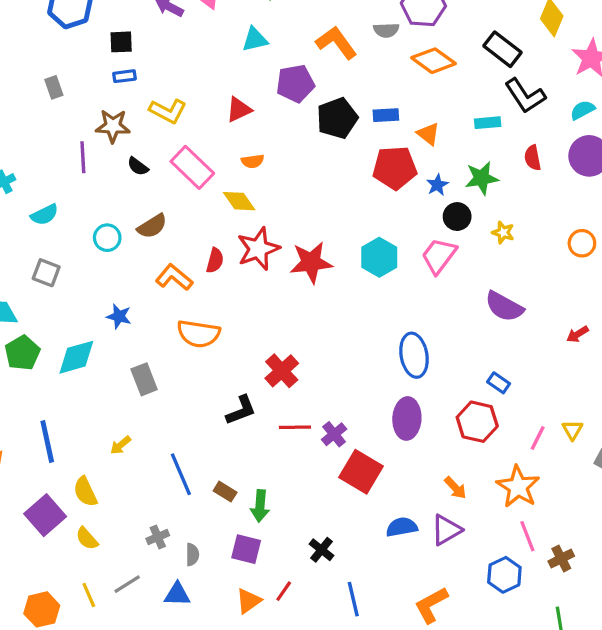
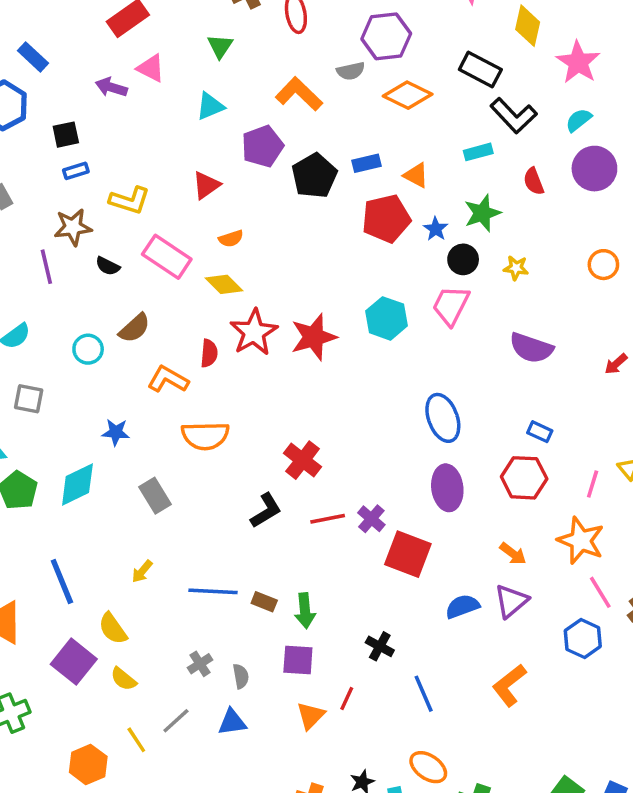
blue line: (181, 474) -> (213, 591), turned -54

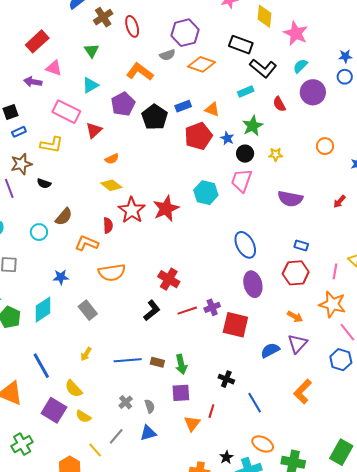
pink rectangle: (167, 257) -> (66, 112), moved
purple cross: (371, 519) -> (212, 307), turned 35

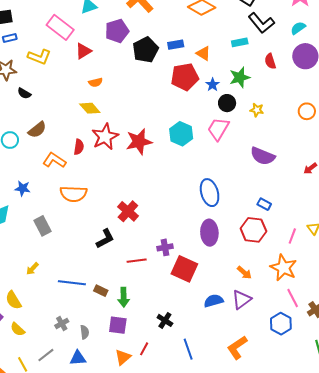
red line: (187, 311) -> (137, 261), moved

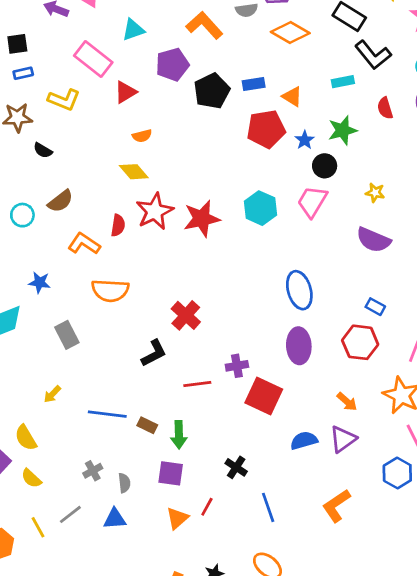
yellow star: (257, 110) -> (375, 193), moved

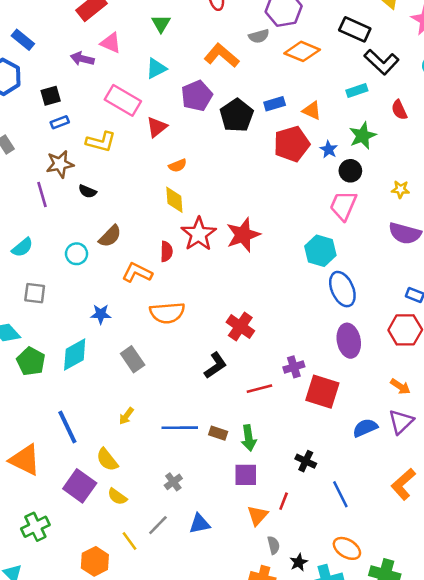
yellow diamond: (134, 172) -> (174, 200), turned 44
cyan hexagon: (261, 208) -> (320, 251), moved
gray semicircle: (124, 483) -> (274, 545), moved

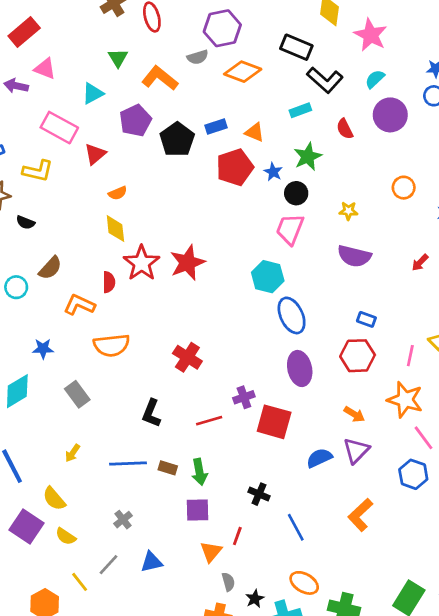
green triangle: (161, 24) -> (118, 58), moved
black L-shape: (215, 365) -> (151, 413), moved, turned 148

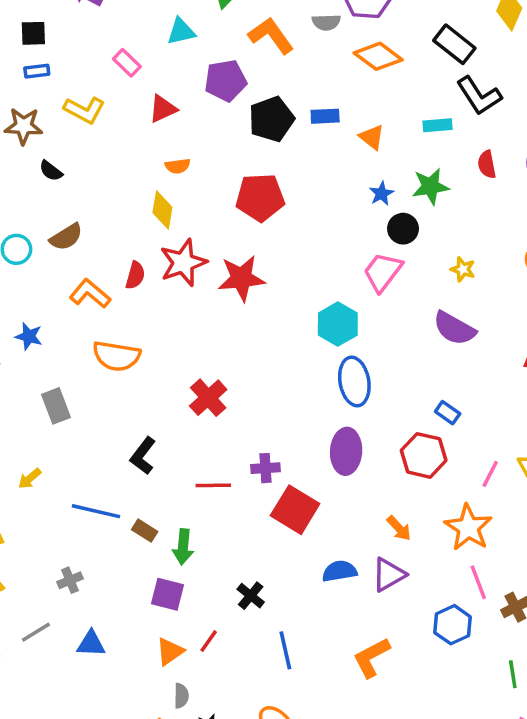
pink rectangle: (59, 128) -> (127, 63), size x0.6
red pentagon: (235, 167) -> (260, 197), moved

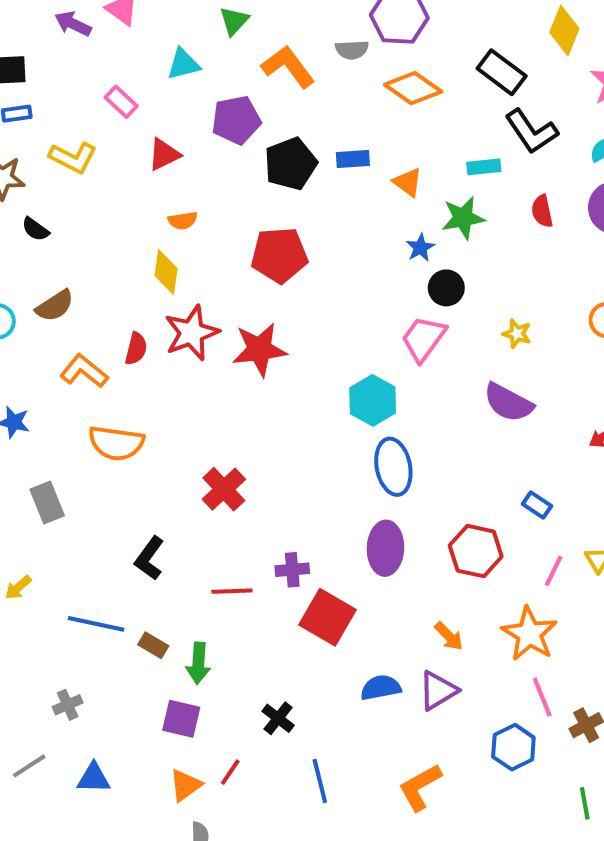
green star: (430, 186) -> (463, 218), moved
blue rectangle: (448, 413) -> (537, 505), moved

